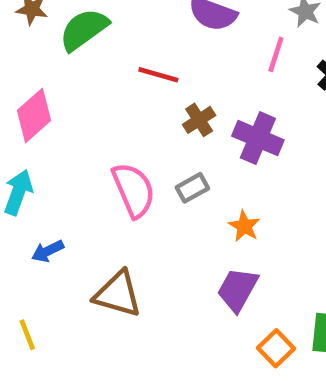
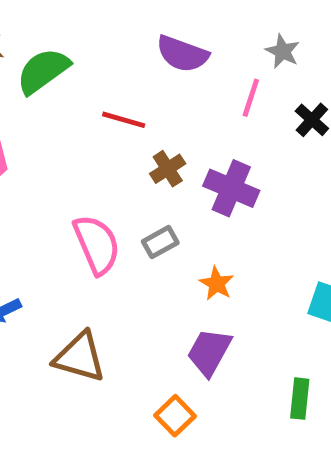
orange square: (276, 348) -> (175, 416), moved

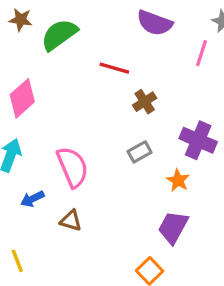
purple cross: (231, 188) -> (198, 140), moved
pink semicircle: (97, 245) -> (73, 167), moved
brown triangle: (80, 357) -> (71, 221), moved, size x0.6

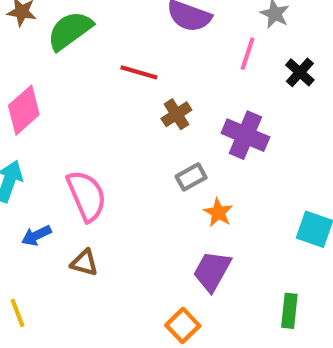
purple cross: (198, 140) -> (245, 135), moved
gray rectangle: (140, 152) -> (191, 177), moved

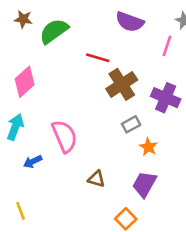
brown cross: (176, 114) -> (122, 84), size x1.6
brown triangle: (84, 263) -> (96, 179), moved

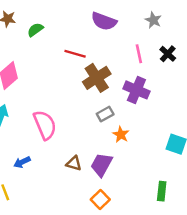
green semicircle: (54, 31) -> (35, 30), size x0.6
pink line: (167, 46) -> (139, 54), moved, turned -30
blue arrow: (33, 162) -> (22, 162), moved
purple trapezoid: (144, 184) -> (102, 165), moved

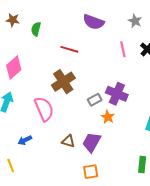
green semicircle: (35, 30) -> (36, 29), turned -40
brown cross: (97, 78) -> (63, 82), moved
purple cross: (136, 90) -> (117, 94), moved
orange square: (100, 200) -> (91, 172), turned 35

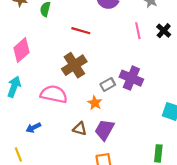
pink semicircle: (44, 109) -> (54, 94), turned -55
orange star: (108, 117) -> (95, 103), moved

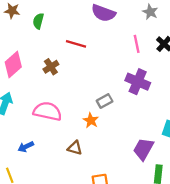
brown cross: (74, 65) -> (51, 67), moved, size x0.6
purple cross: (131, 78) -> (138, 82), moved
purple trapezoid: (104, 130) -> (143, 149), moved

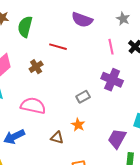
green semicircle: (38, 21) -> (25, 27), size x1.5
orange star: (91, 120) -> (78, 125), moved
blue arrow: (26, 147) -> (14, 137), size x1.5

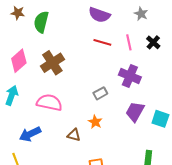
red line: (58, 47) -> (102, 42), moved
brown cross: (36, 67) -> (52, 63), size x1.6
purple trapezoid: (117, 139) -> (135, 112), moved

